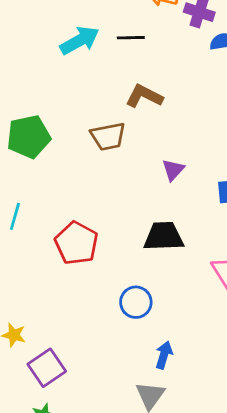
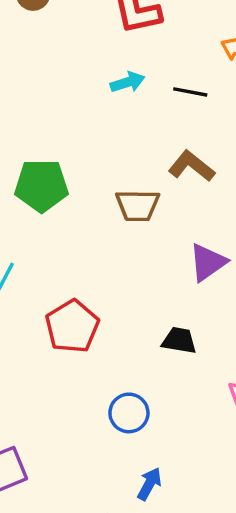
cyan arrow: (80, 40) -> (128, 82), size x0.7
purple triangle: (173, 170) -> (208, 262), size x1.4
black trapezoid: (164, 236) -> (179, 340), size x0.7

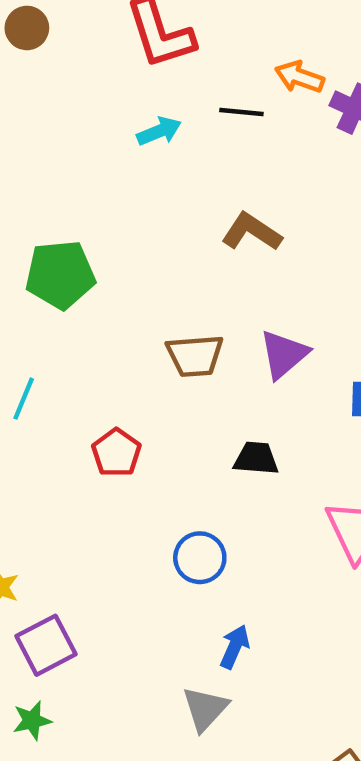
black line: (190, 92) -> (241, 112), moved
brown trapezoid: (138, 205) -> (195, 356), moved
red pentagon: (72, 326) -> (116, 453), size x0.7

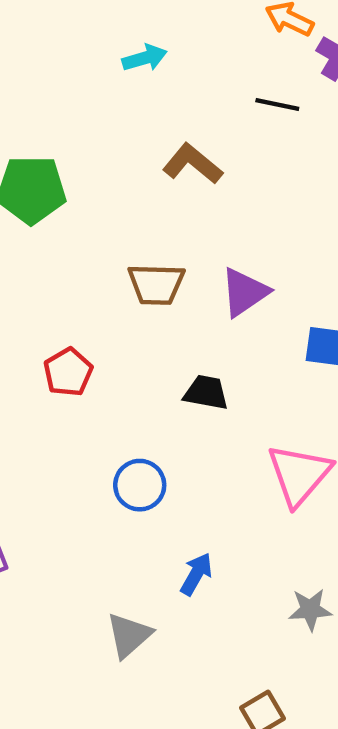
black line: (241, 112) -> (277, 105), moved
brown L-shape: (251, 232) -> (192, 164), moved
blue arrow: (235, 647) -> (196, 574), moved

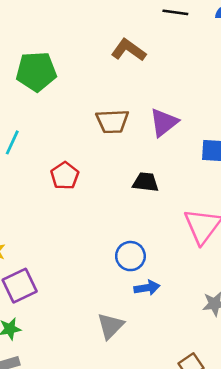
blue circle: (140, 485) -> (130, 256), moved
blue arrow: (196, 574) -> (147, 288), turned 55

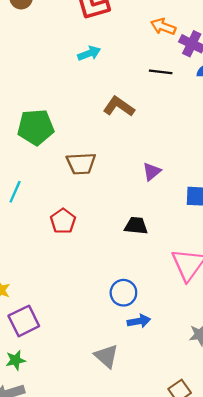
brown trapezoid: (112, 121) -> (81, 164), moved
purple triangle: (164, 123) -> (152, 172), size x0.7
gray triangle: (110, 326) -> (106, 356), turned -32

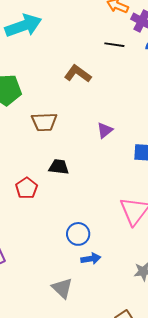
cyan arrow: (89, 53) -> (23, 26), moved, size x1.8
red pentagon: (63, 221) -> (27, 188), moved
black trapezoid: (136, 226) -> (59, 167), moved

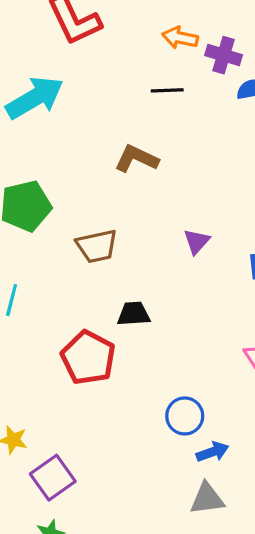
black line: (114, 45) -> (167, 90), moved
red pentagon: (27, 188) -> (88, 358), size x1.5
gray triangle: (62, 288) -> (207, 499), moved, turned -40

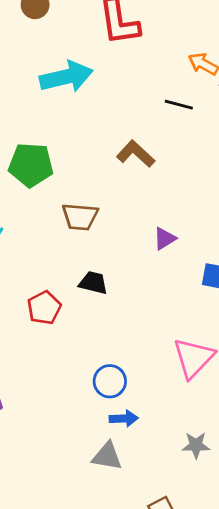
red pentagon: (88, 358) -> (44, 308), size x0.7

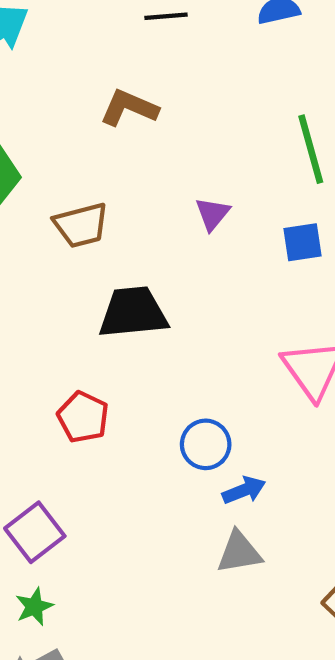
black trapezoid: (93, 283) -> (133, 312), size x1.6
red pentagon: (44, 308) -> (83, 417), moved

